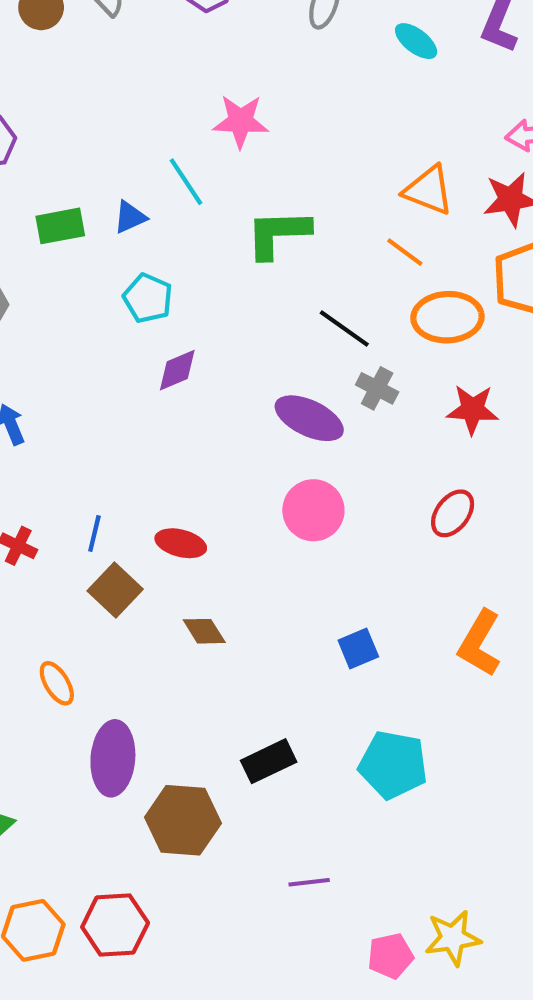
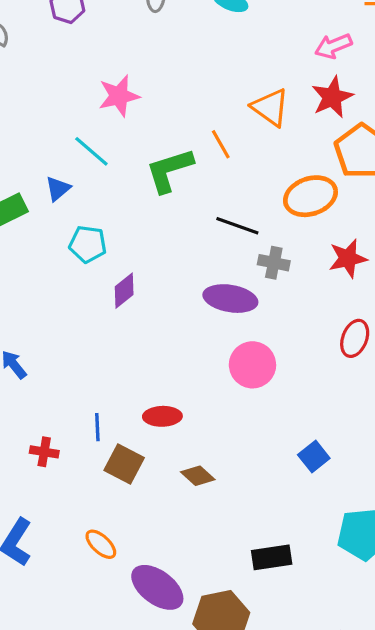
orange triangle: (428, 190) -> (270, 107), turned 30
orange line: (405, 252) -> (221, 144), moved, turned 40
purple ellipse: (113, 758) -> (157, 587), turned -42
black rectangle: (269, 761) -> (272, 557), turned 33

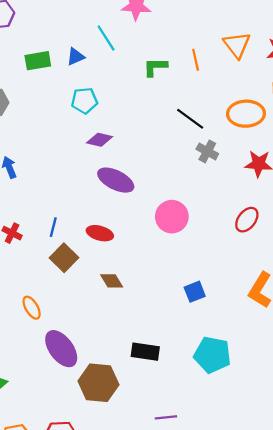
green L-shape: (169, 170) -> (155, 67), size x0.7
cyan pentagon: (88, 244) -> (84, 101), turned -30
purple diamond: (124, 291) -> (100, 140), turned 35
purple ellipse: (230, 299) -> (116, 180), moved

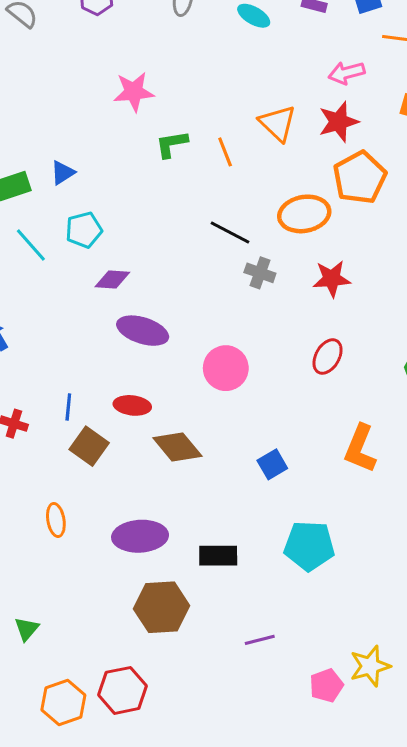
cyan line: (106, 38) -> (31, 245), moved
green L-shape: (155, 67) -> (172, 144), moved
brown diamond: (112, 281) -> (177, 447), moved, size x1.5
orange ellipse: (32, 308) -> (56, 520), turned 30
purple ellipse: (61, 349) -> (140, 536), moved, turned -48

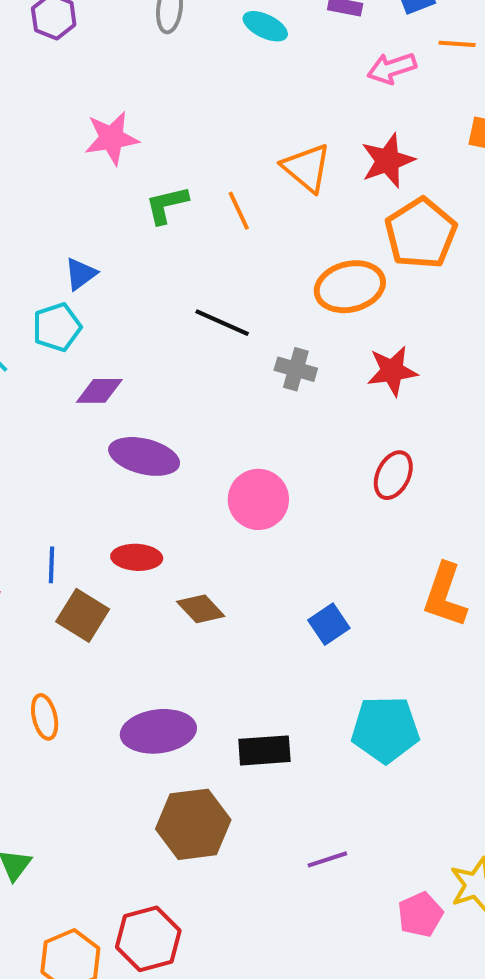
pink arrow: (346, 73) -> (392, 68), moved
blue triangle: (63, 173) -> (81, 274), moved
black line: (230, 232) -> (222, 323), moved
brown diamond: (177, 447) -> (201, 609), size x0.7

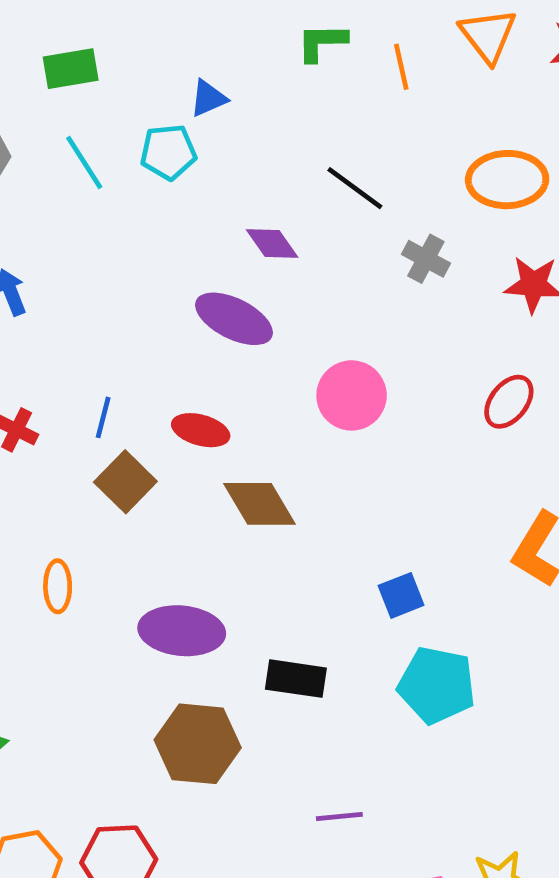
purple diamond: (99, 391) -> (272, 243), moved, turned 42
brown diamond: (201, 609) -> (260, 504), size x1.4
blue square: (329, 624) -> (401, 595), moved

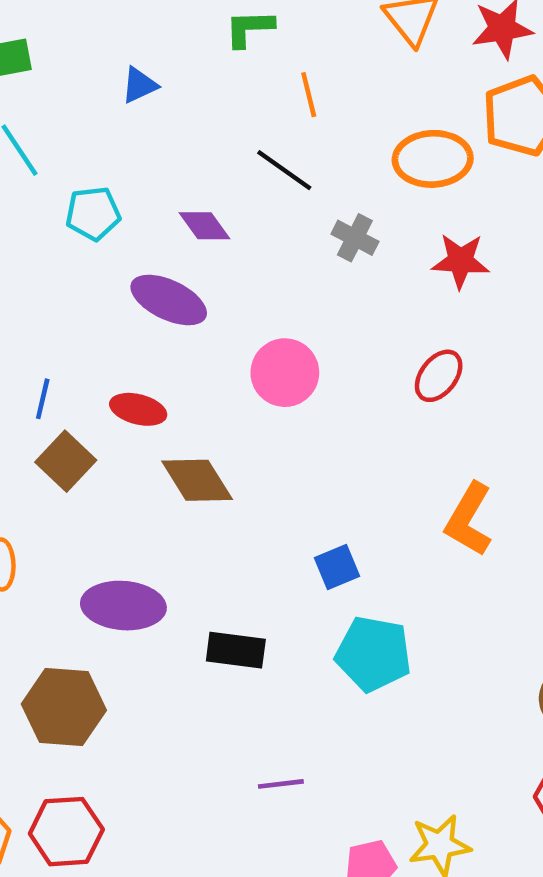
orange line: (401, 67) -> (309, 95), moved
cyan pentagon: (168, 152) -> (93, 213), moved
brown hexagon: (198, 744) -> (64, 707), moved

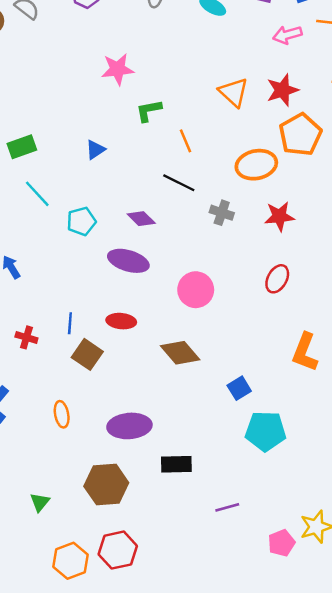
brown diamond: (197, 480) -> (180, 353), moved
black rectangle: (236, 650) -> (176, 464), moved

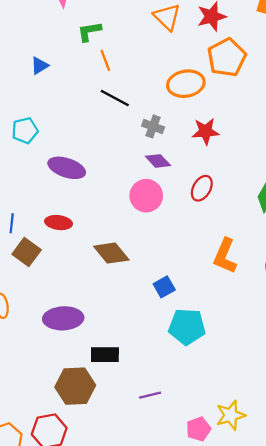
orange line: (186, 141) -> (105, 60), moved
purple diamond: (141, 219) -> (158, 161), moved
pink circle: (196, 290) -> (146, 196), moved
brown hexagon: (106, 485) -> (75, 386), moved

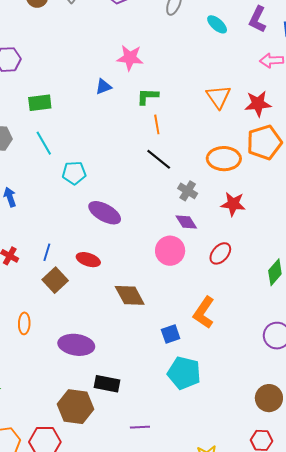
blue triangle: (40, 66) -> (104, 87), moved
orange L-shape: (225, 256) -> (204, 312), moved

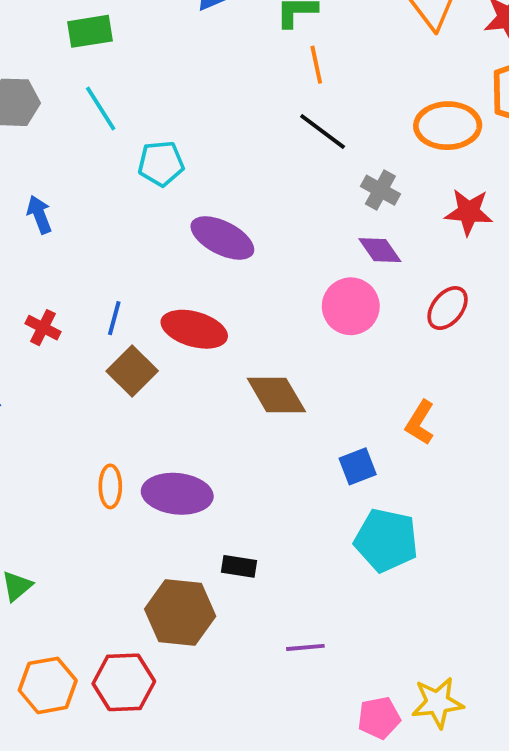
red ellipse: (88, 260) -> (194, 329), size x1.4
orange L-shape: (204, 312) -> (420, 423), size x0.7
orange ellipse: (24, 323) -> (110, 486), moved
black rectangle: (107, 384) -> (239, 566), size x0.7

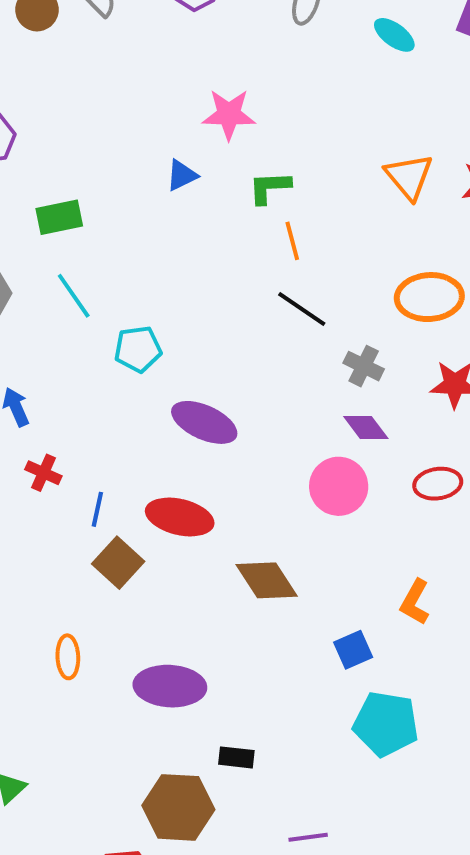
red ellipse: (448, 308) -> (438, 484), turned 45
red cross: (43, 328) -> (43, 473), moved
orange ellipse: (110, 486) -> (68, 657), moved

